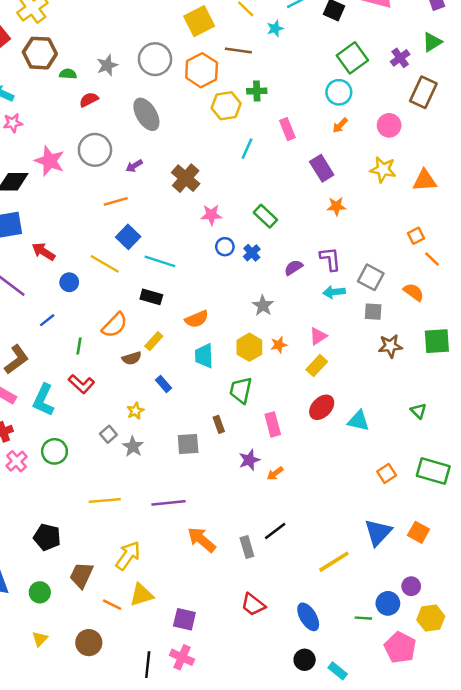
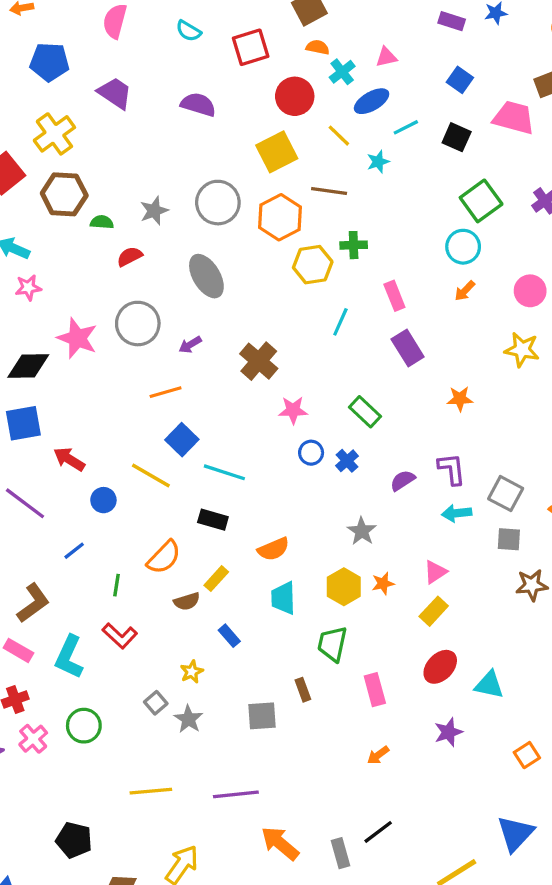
purple rectangle: (322, 168) -> (408, 348), moved
purple star: (249, 460) -> (448, 732), moved

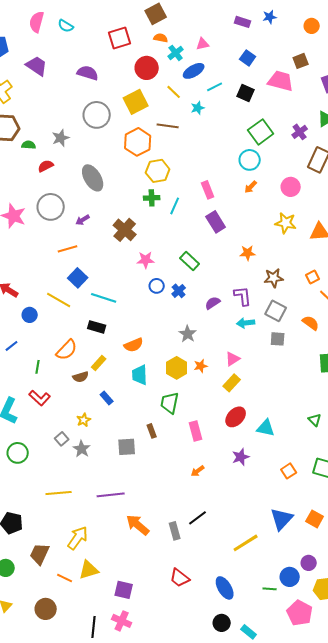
cyan semicircle: (188, 31) -> (66, 26), moved
gray circle: (218, 203) -> (97, 115), moved
green cross: (354, 245) -> (152, 198), moved
brown star: (532, 585) -> (274, 278), moved

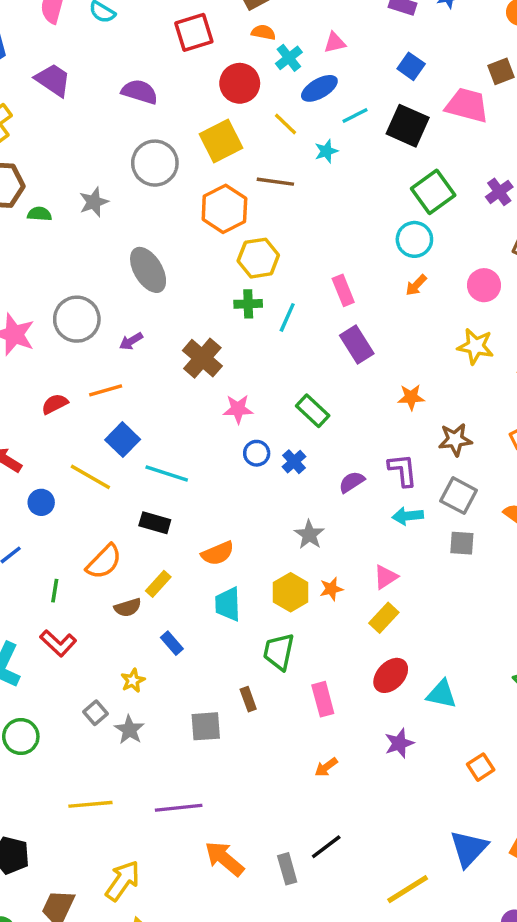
black square: (246, 93) -> (408, 126), size x1.4
red semicircle: (46, 166) -> (55, 404), moved

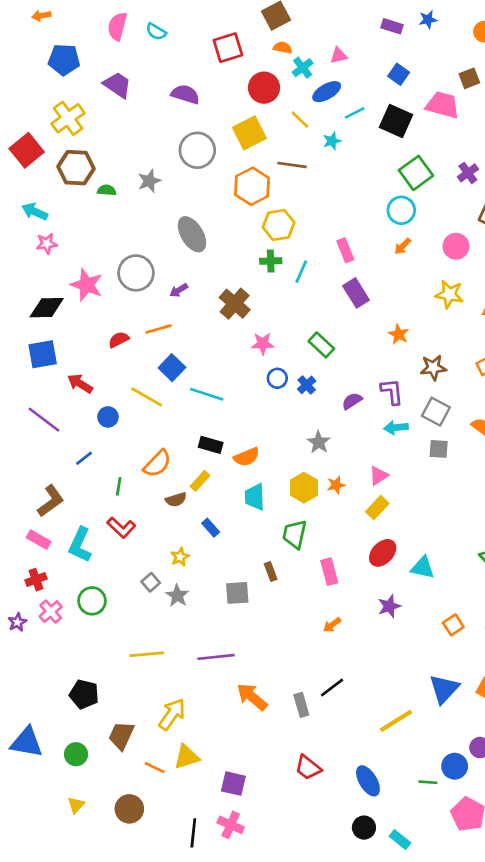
orange star: (411, 397) -> (399, 334), turned 30
black rectangle: (155, 523) -> (211, 445), moved

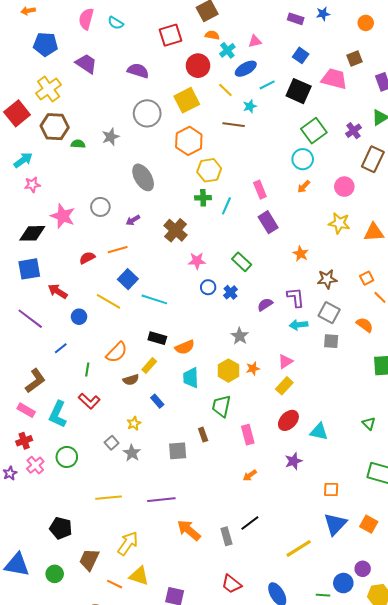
brown line: (292, 165) -> (234, 125), moved
cyan arrow: (35, 212) -> (23, 160), turned 120
gray circle: (136, 273) -> (100, 207), size x0.7
orange square: (453, 625) -> (331, 490), moved, turned 35
yellow triangle: (187, 757) -> (139, 576), turned 35

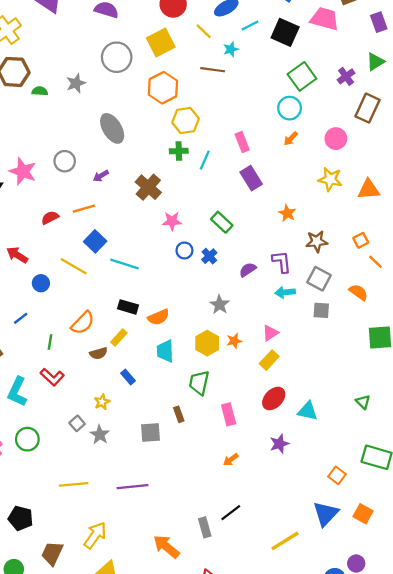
orange square: (331, 490) -> (337, 475), moved, turned 35
orange arrow: (189, 530) -> (166, 547), moved

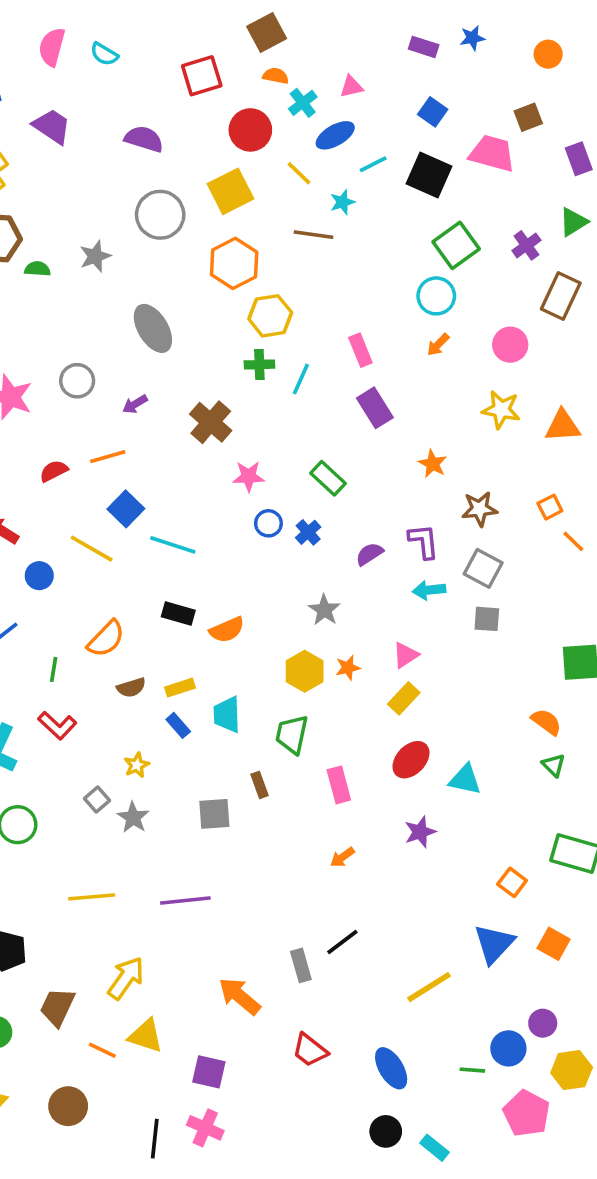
orange semicircle: (358, 292) -> (546, 722), moved
yellow rectangle: (119, 337) -> (180, 688), moved, turned 30
cyan trapezoid: (165, 351) -> (227, 715), moved

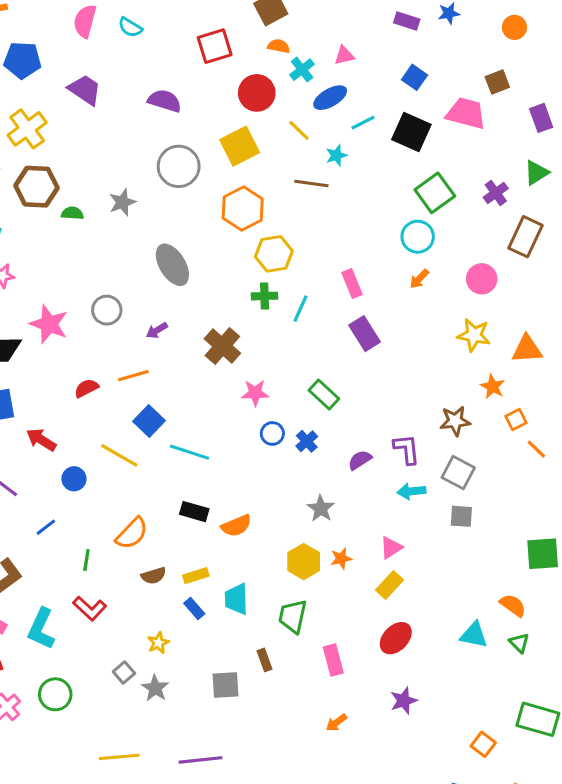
orange star: (433, 464) -> (493, 387), moved
cyan triangle: (465, 780) -> (474, 635), moved

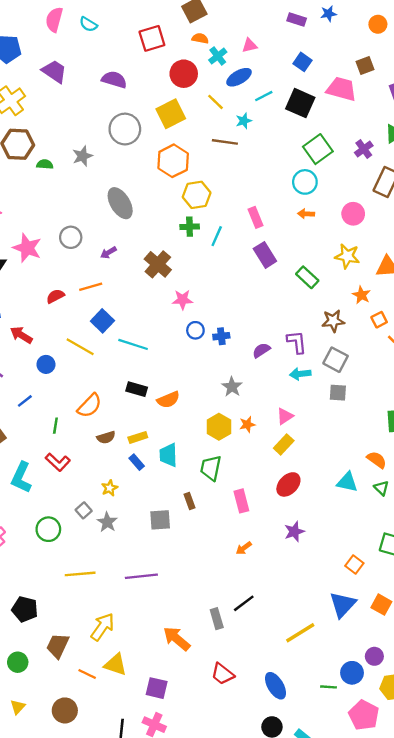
orange arrow: (419, 279) -> (306, 214), turned 49
green rectangle: (324, 394) -> (307, 277), moved
blue cross: (307, 441) -> (221, 336), turned 35
green circle: (55, 694) -> (48, 529), moved

